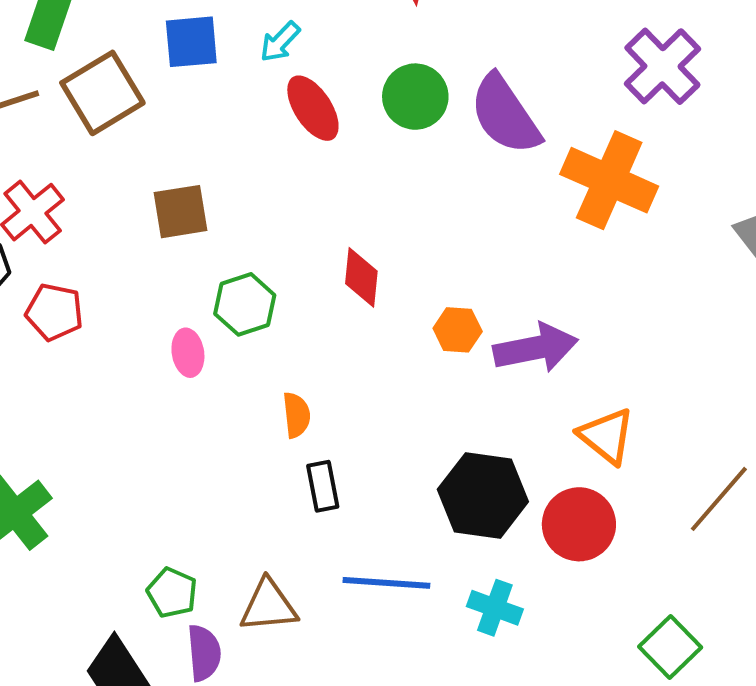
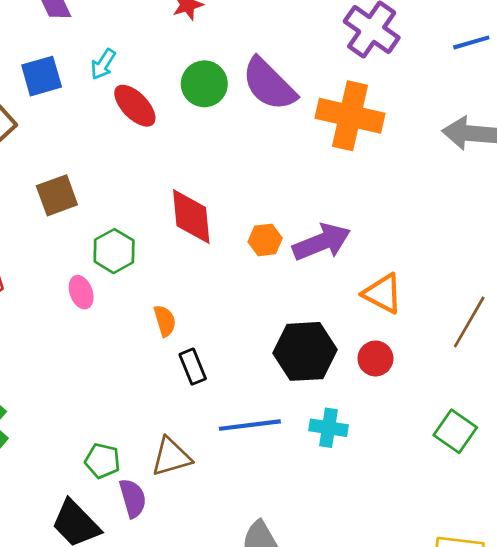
red diamond: (361, 277) -> (191, 217), size x1.4
red circle: (579, 524) -> (375, 358), size x0.7

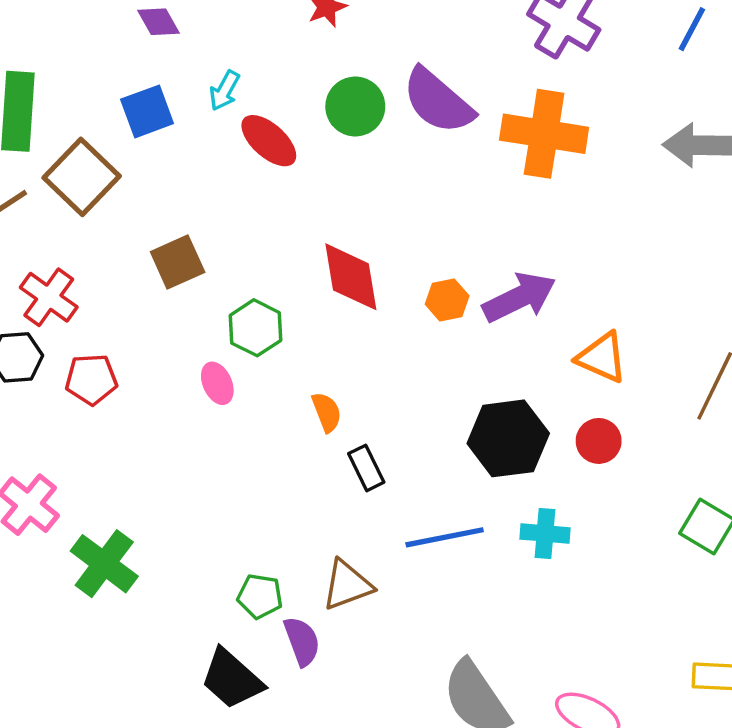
blue line: (471, 42) -> (692, 29), turned -42

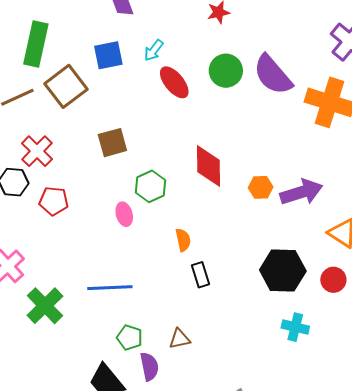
blue line: (445, 537) -> (110, 288), moved
brown triangle: (347, 585) -> (180, 339), size x0.7

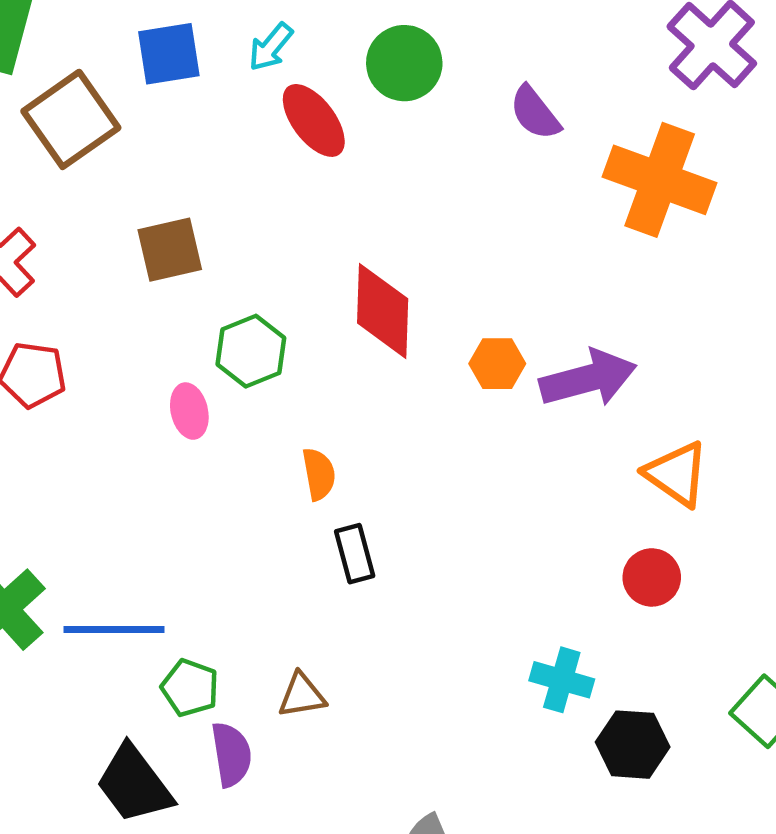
green circle: (226, 71) -> (404, 63), moved
purple semicircle: (273, 75) -> (535, 113), size x0.6
black hexagon: (283, 270) -> (633, 745), moved, size x0.7
blue line: (110, 288) -> (114, 629), moved

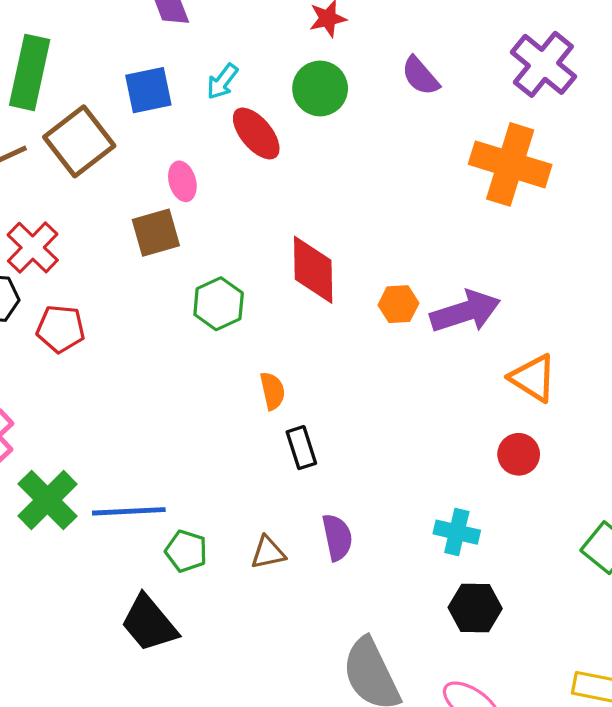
purple semicircle: (535, 113) -> (420, 76), moved
pink ellipse: (189, 411) -> (182, 181), moved
black hexagon: (633, 745) -> (475, 608), moved
purple semicircle: (231, 754) -> (337, 537), moved

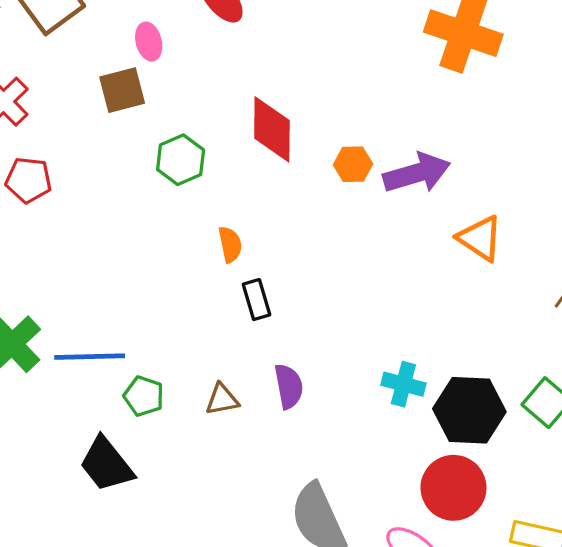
red circle: (519, 454) -> (453, 488), moved, size x1.6
black hexagon: (475, 608) -> (469, 410), moved, size x1.4

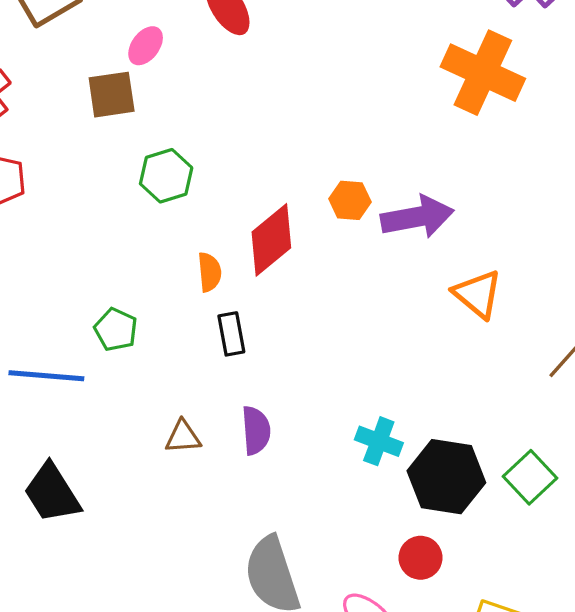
pink ellipse: (149, 42) -> (146, 46), turned 45
red diamond: (272, 129) -> (271, 240), moved, turned 44
green pentagon: (144, 396) -> (116, 330), moved
red circle: (453, 488) -> (420, 558), size x0.6

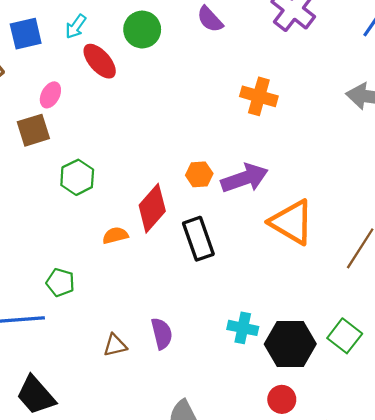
orange cross: (483, 73) -> (259, 96), moved, size x0.7
orange semicircle: (209, 272) -> (115, 235), turned -90
orange triangle: (478, 294) -> (292, 222), size x1.4
black rectangle: (231, 334) -> (198, 239), moved, size x1.5

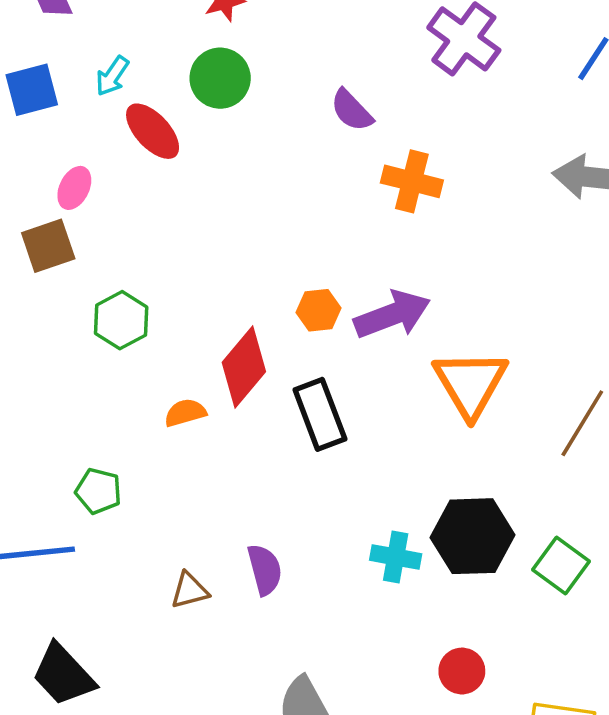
purple semicircle: (210, 19) -> (352, 110), moved
orange triangle: (292, 222) -> (470, 384), turned 30
black hexagon: (290, 344) -> (473, 536), moved

